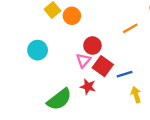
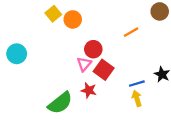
cyan circle: (38, 50) -> (17, 54), moved
blue line: (125, 74) -> (137, 84), moved

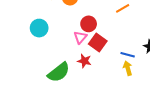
cyan circle: (17, 54) -> (39, 28), moved
blue line: (137, 84) -> (128, 55), turned 32

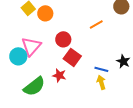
cyan circle: (39, 28) -> (18, 56), moved
pink triangle: (80, 37) -> (31, 46), moved, size x1.5

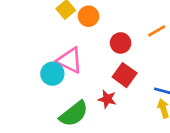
red circle: (63, 39) -> (121, 43), moved
pink triangle: (31, 46) -> (70, 60), turned -45

